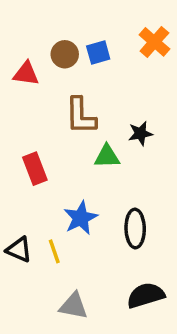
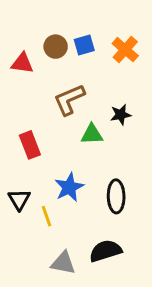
orange cross: (154, 42) -> (125, 50), moved
brown L-shape: (81, 116) -> (69, 100), turned 68
black triangle: (19, 250) -> (19, 199), moved, turned 35
black semicircle: (146, 295) -> (106, 251), moved

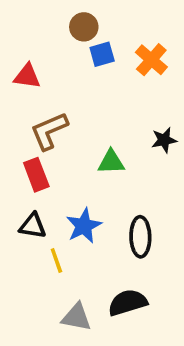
brown circle: (56, 47) -> (84, 27), moved
brown L-shape: (69, 100) -> (49, 131), moved
black star: (121, 115) -> (164, 140), moved
black triangle: (19, 199) -> (33, 226), moved, turned -50

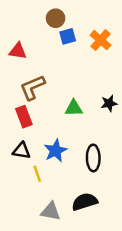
black star: (164, 140) -> (109, 103), moved

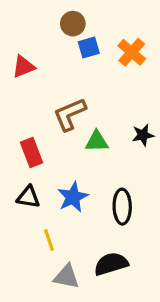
red triangle: (18, 51) -> (24, 67), turned -30
brown L-shape: (32, 87) -> (70, 114), moved
yellow line: (37, 174) -> (49, 240), moved

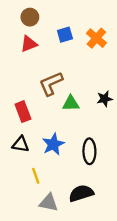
brown circle: (73, 24) -> (30, 17), moved
red triangle: (24, 67) -> (29, 44), moved

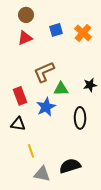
blue star: (53, 144) -> (46, 107), moved
black ellipse: (89, 151) -> (80, 118), moved

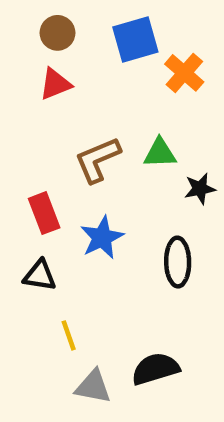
blue square: (56, 30) -> (135, 40), moved, size x1.5
green triangle: (61, 89) -> (160, 153), moved

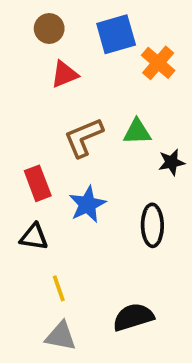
red triangle: (55, 84) -> (64, 74), moved
gray triangle: (93, 387) -> (61, 336), moved

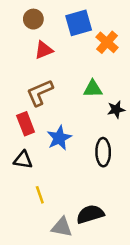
brown L-shape: (84, 137) -> (40, 93), moved
gray triangle: (61, 336) -> (62, 227), moved

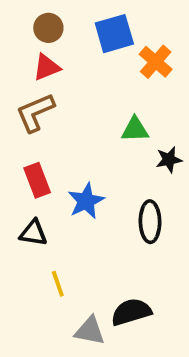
red triangle: (44, 50) -> (47, 67), moved
brown L-shape: (40, 93) -> (35, 113), moved

